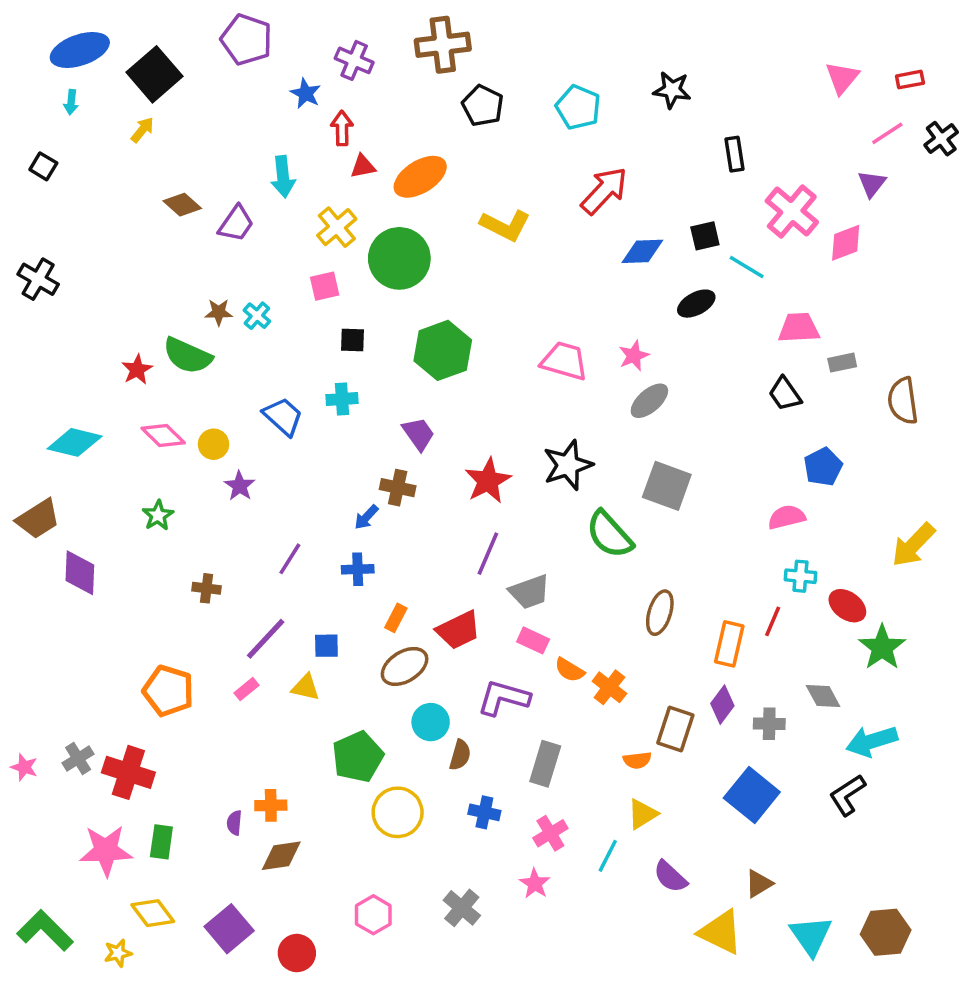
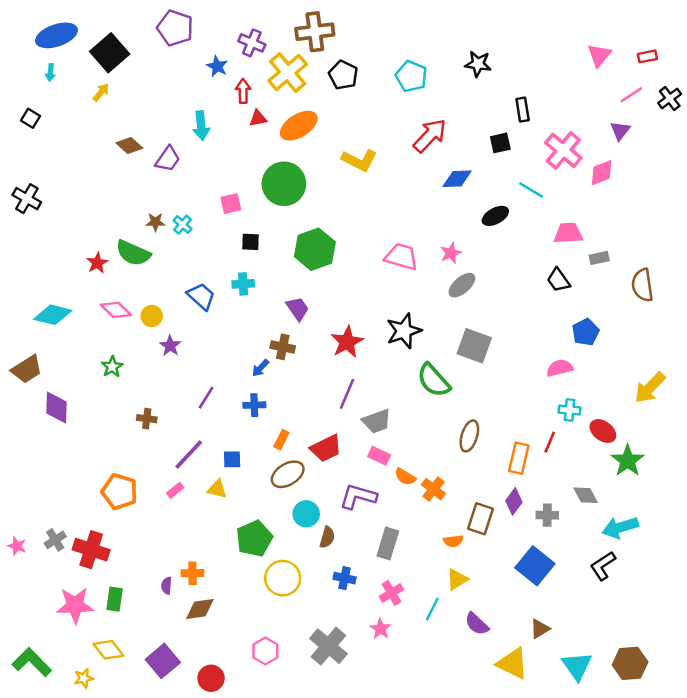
yellow cross: (337, 227) -> (288, 73), moved, size x1.4
black square: (705, 236) -> (500, 143), moved
gray cross: (462, 908) -> (328, 646), size x1.4

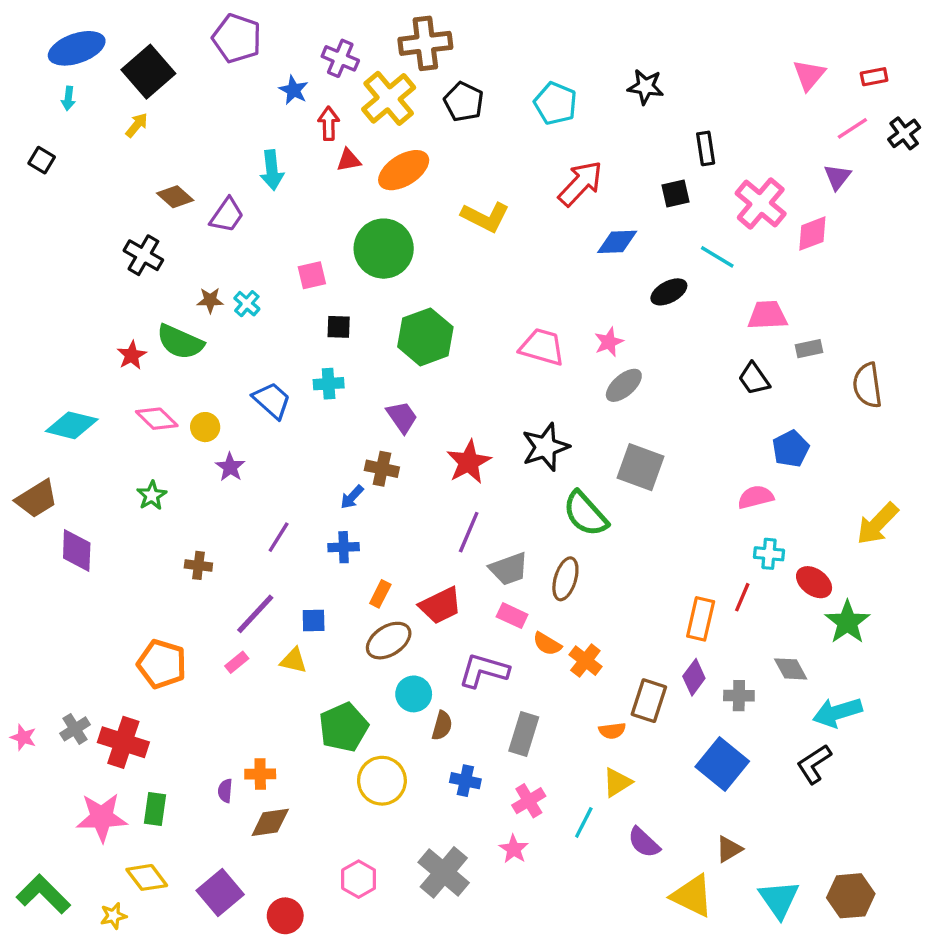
black cross: (27, 199) -> (143, 255), moved
brown ellipse: (469, 436) -> (565, 579), moved

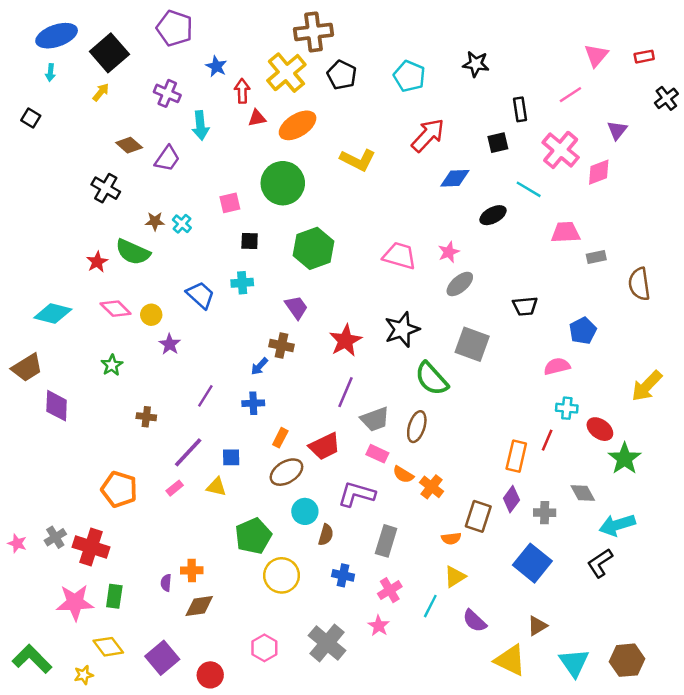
purple cross: (340, 58) -> (167, 93), moved
pink line: (852, 128) -> (570, 95), moved
black trapezoid: (754, 379) -> (525, 306), moved, turned -60

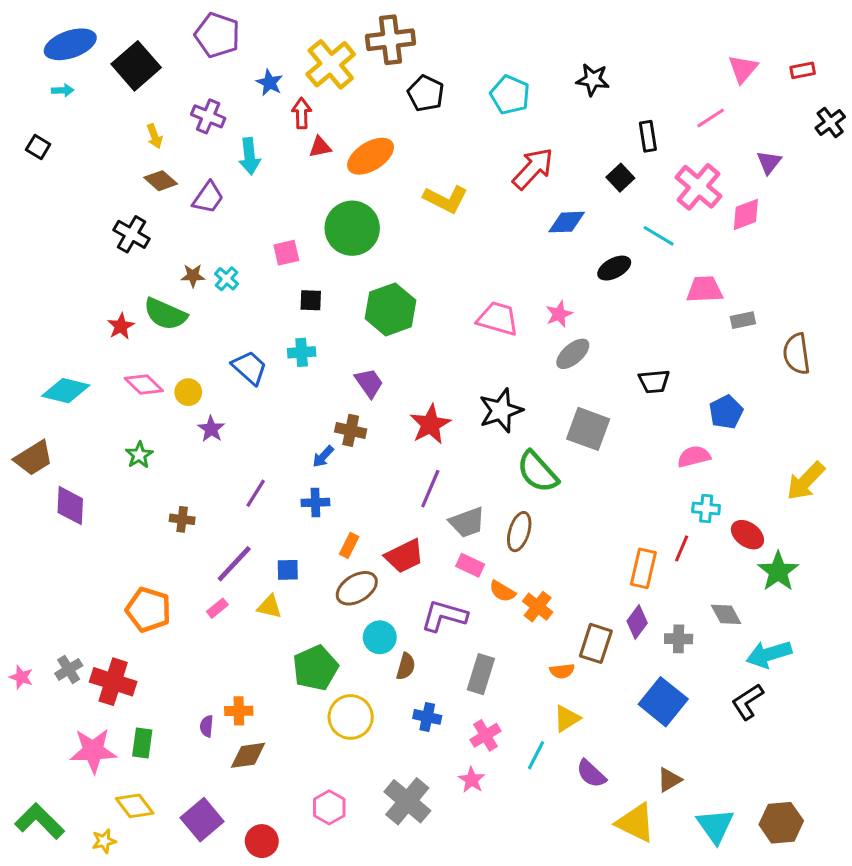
cyan arrow: (50, 73) -> (63, 90), turned -98
yellow cross: (286, 73) -> (331, 64), moved
yellow arrow: (101, 92) -> (155, 136), moved, turned 120
black square: (498, 143) -> (620, 178), turned -30

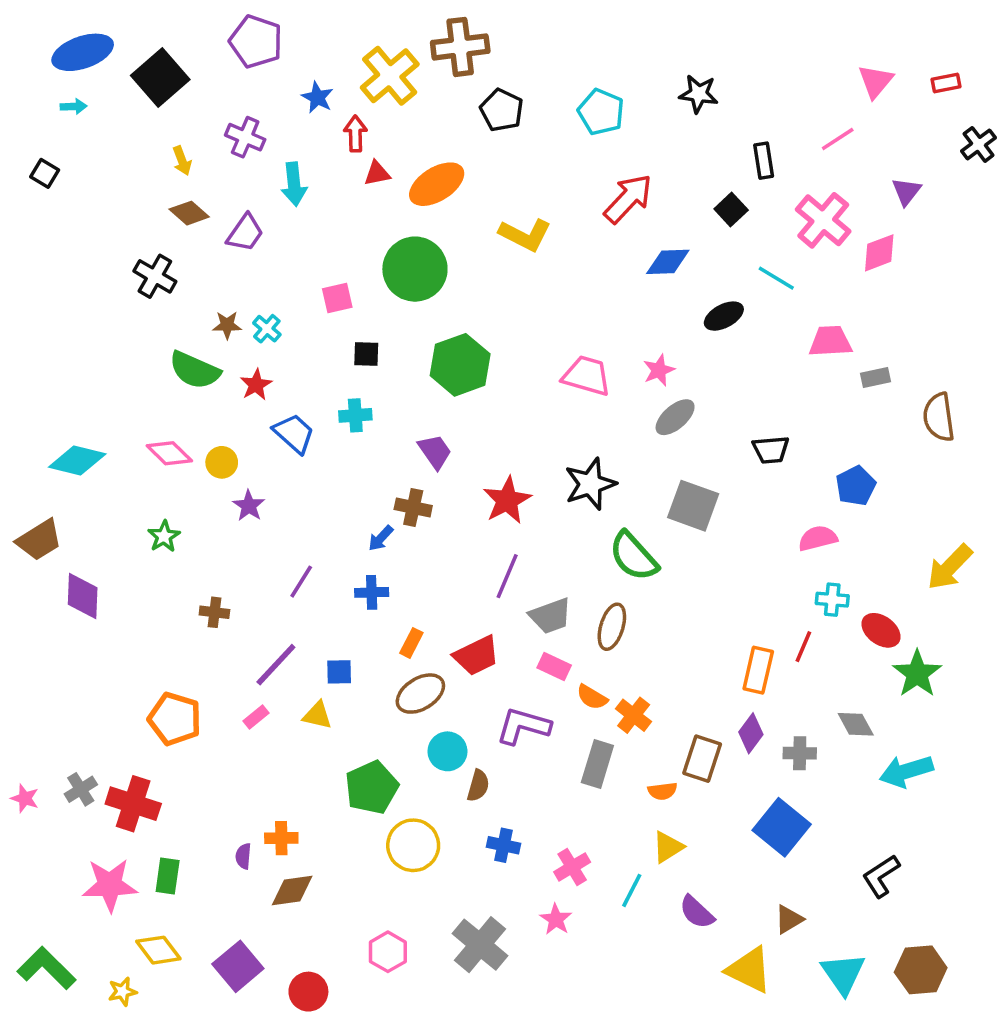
red star: (121, 326) -> (256, 385), moved
gray rectangle: (481, 674) -> (597, 764), moved
black L-shape: (747, 702) -> (881, 876), moved

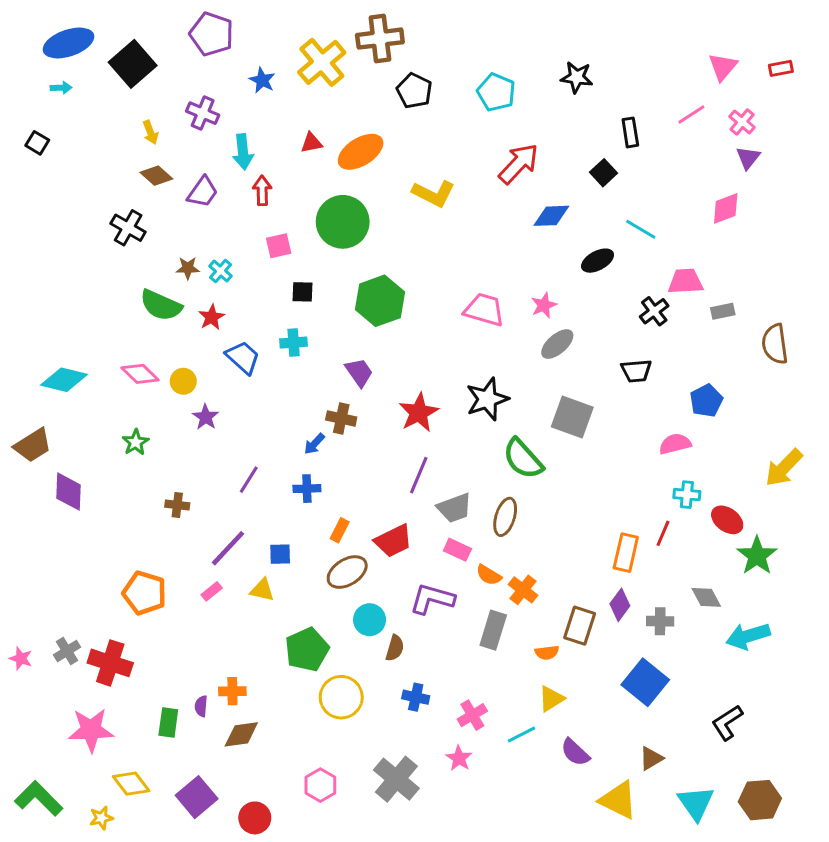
red arrow: (355, 134) -> (262, 191), moved
black cross: (979, 144) -> (654, 311), moved
pink cross: (823, 220) -> (742, 122), moved, size x0.6
green rectangle: (168, 876) -> (168, 723), moved
cyan line: (632, 890) -> (522, 734), turned 36

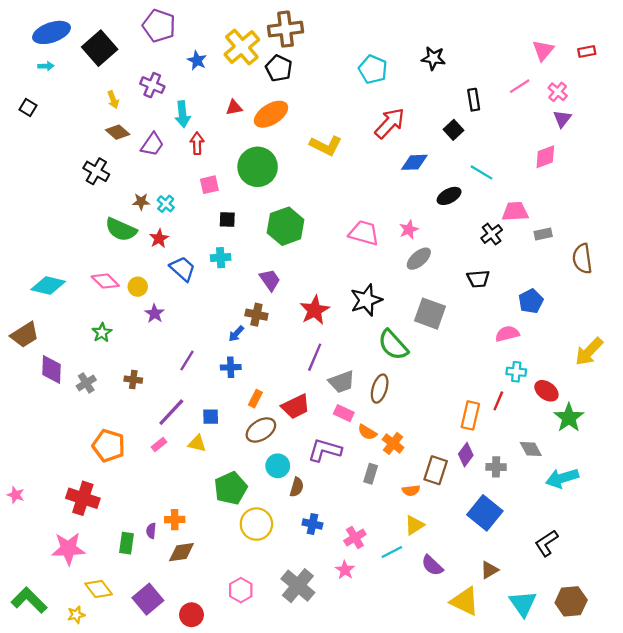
black pentagon: (414, 91) -> (279, 68), moved
gray rectangle: (493, 630) -> (371, 474), size x0.7
gray cross: (67, 651) -> (86, 383), moved

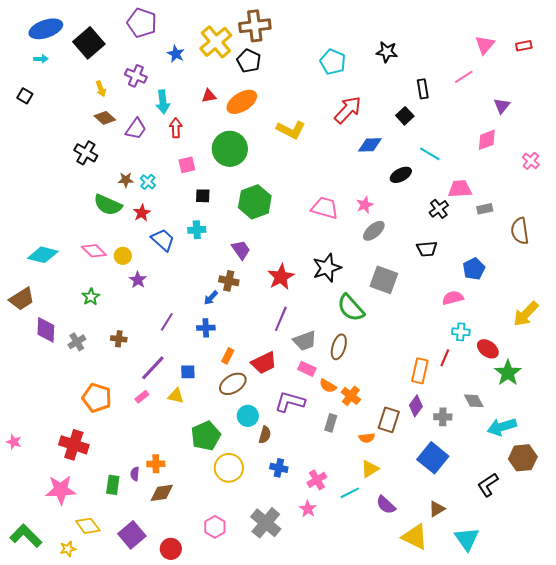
pink cross: (558, 92) -> (531, 161), moved
brown hexagon: (571, 601) -> (523, 458), moved

